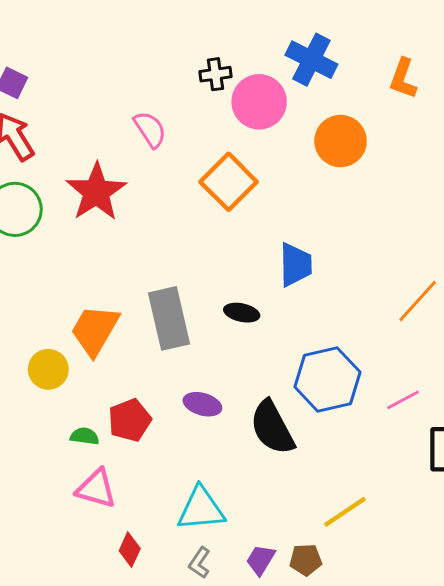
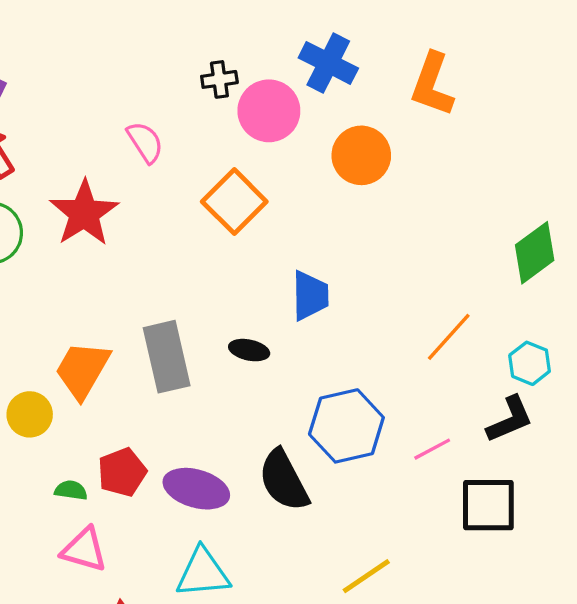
orange L-shape: (403, 79) -> (432, 84), size x1.4
purple ellipse: (202, 404) -> (196, 489), moved, size x1.5

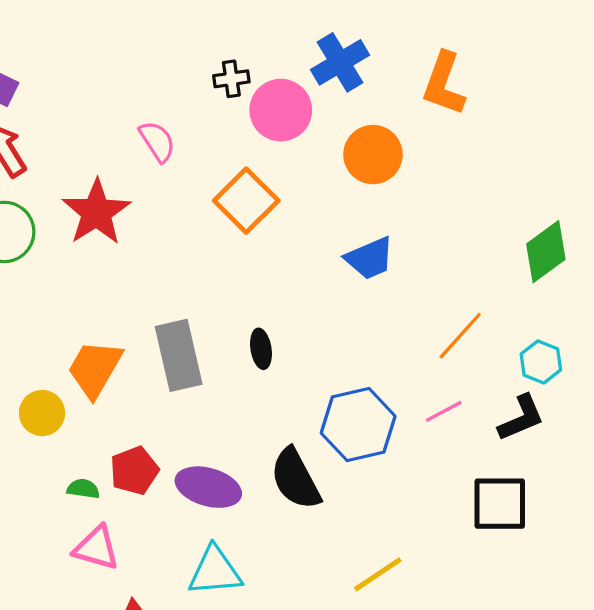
blue cross: (328, 63) -> (340, 62), turned 32
blue trapezoid: (310, 296) -> (370, 258), moved, turned 68
black ellipse: (249, 350) -> (261, 349), turned 69
pink line: (432, 449) -> (444, 411), moved

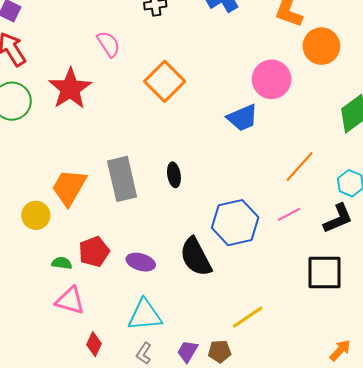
pink circle: (281, 110) -> (272, 79), moved
orange circle: (373, 155) -> (321, 46), moved
purple ellipse: (208, 487) -> (141, 262), size x0.7

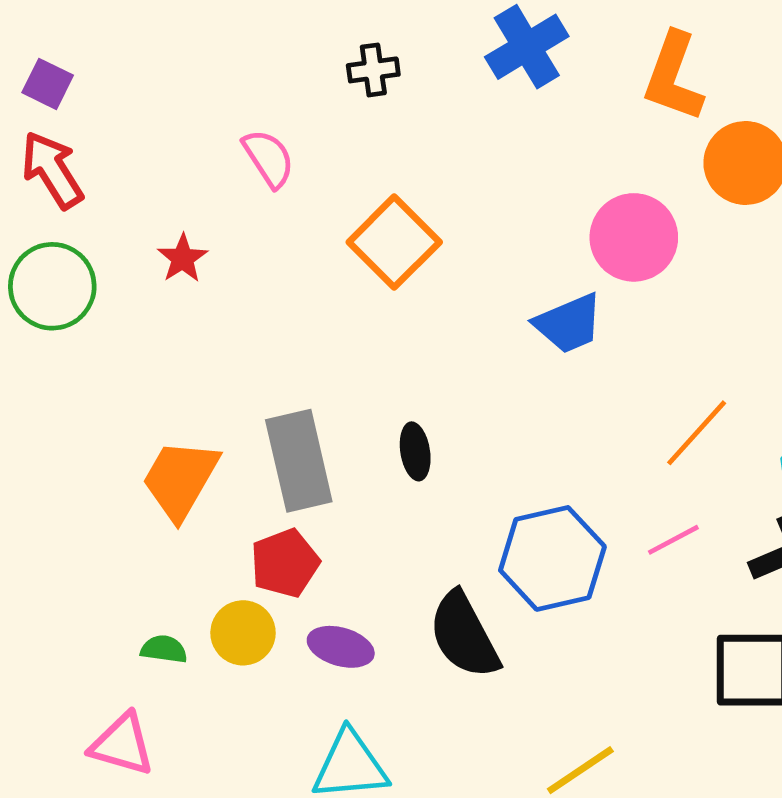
red star: (70, 89) -> (183, 258), size x0.5
yellow circle: (36, 215) -> (243, 633), moved
red pentagon: (94, 252) -> (285, 563), moved
pink triangle: (70, 300) -> (122, 745), moved

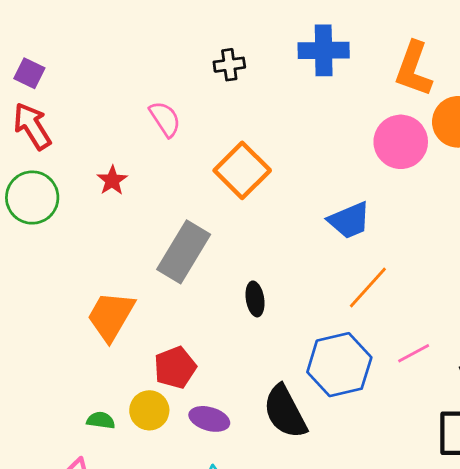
blue cross: (527, 47) -> (324, 50), turned 30
pink circle: (634, 237) -> (401, 142), moved
orange line: (697, 433) -> (368, 288), moved
gray rectangle: (299, 461) -> (184, 252), moved, turned 44

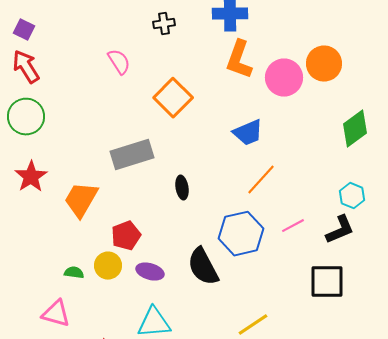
orange L-shape: (414, 69) -> (239, 60), moved
red star: (112, 180) -> (31, 177), moved, size x1.5
gray rectangle: (184, 252) -> (132, 155), turned 42

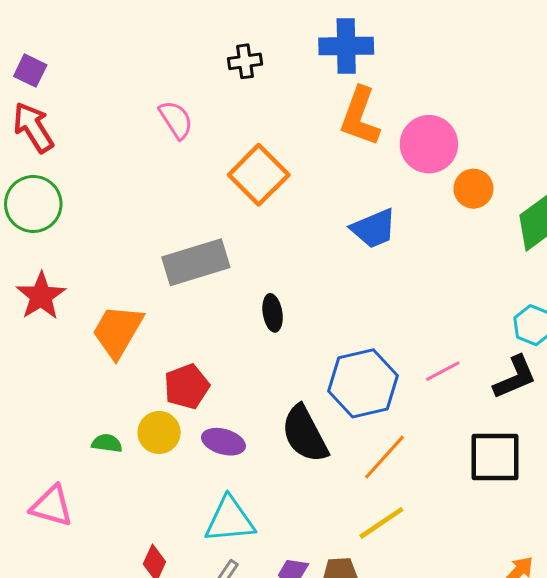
orange circle: (324, 64) -> (473, 189), moved, size x0.7
orange line: (261, 180) -> (384, 457), moved
pink triangle: (56, 314) -> (52, 506), moved

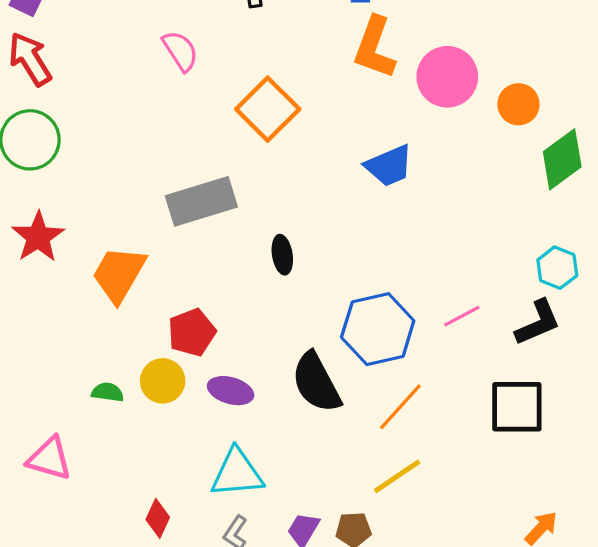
orange circle: (473, 189) -> (518, 104), moved

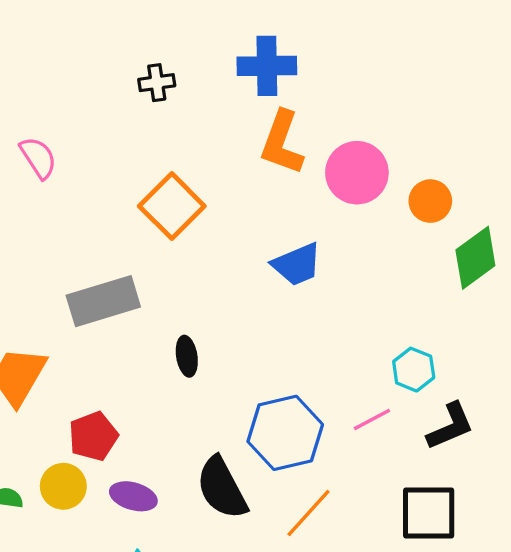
pink semicircle: (180, 51) -> (38, 158), moved
cyan hexagon: (557, 268) -> (414, 370), moved

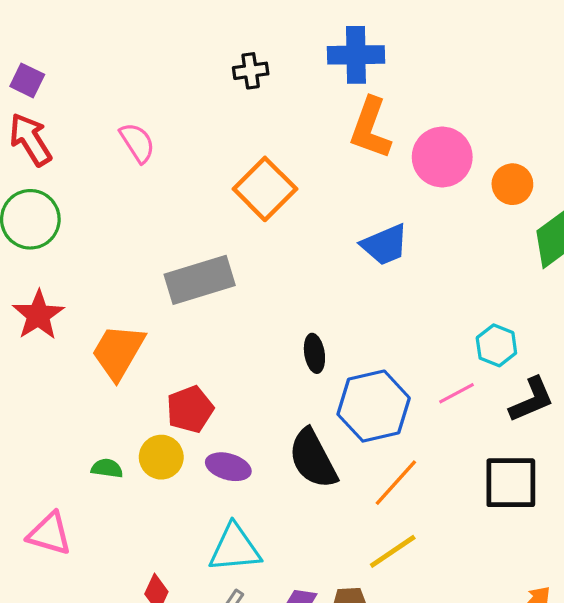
black ellipse: (187, 356) -> (314, 353), moved

